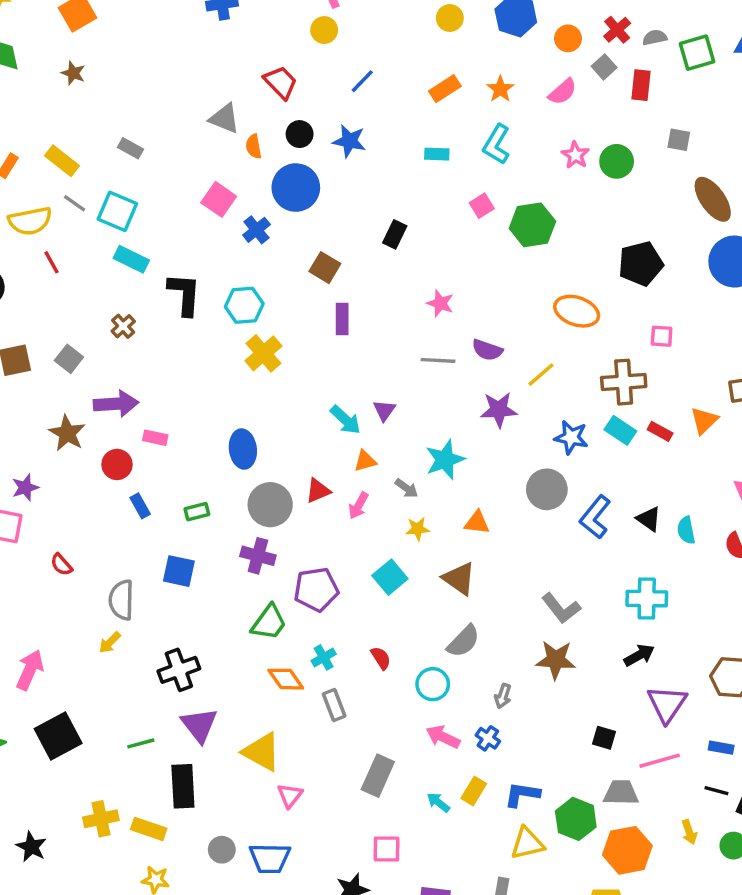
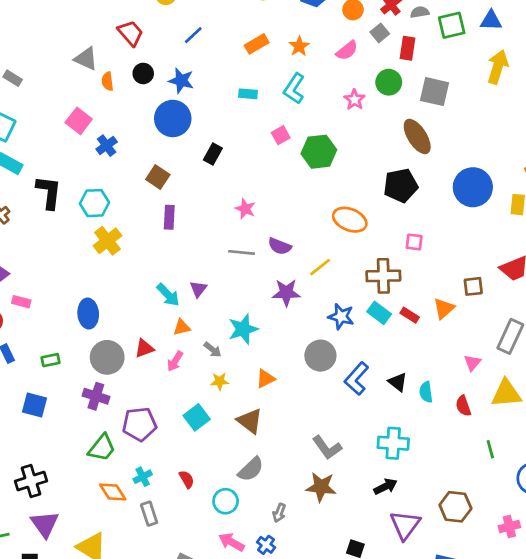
gray square: (679, 140) -> (435, 92), size x1.6
green circle: (617, 161) -> (389, 82), moved
blue circle: (296, 188) -> (173, 118), moved
brown ellipse: (713, 199) -> (417, 136), moved
orange triangle: (477, 523) -> (265, 379), turned -36

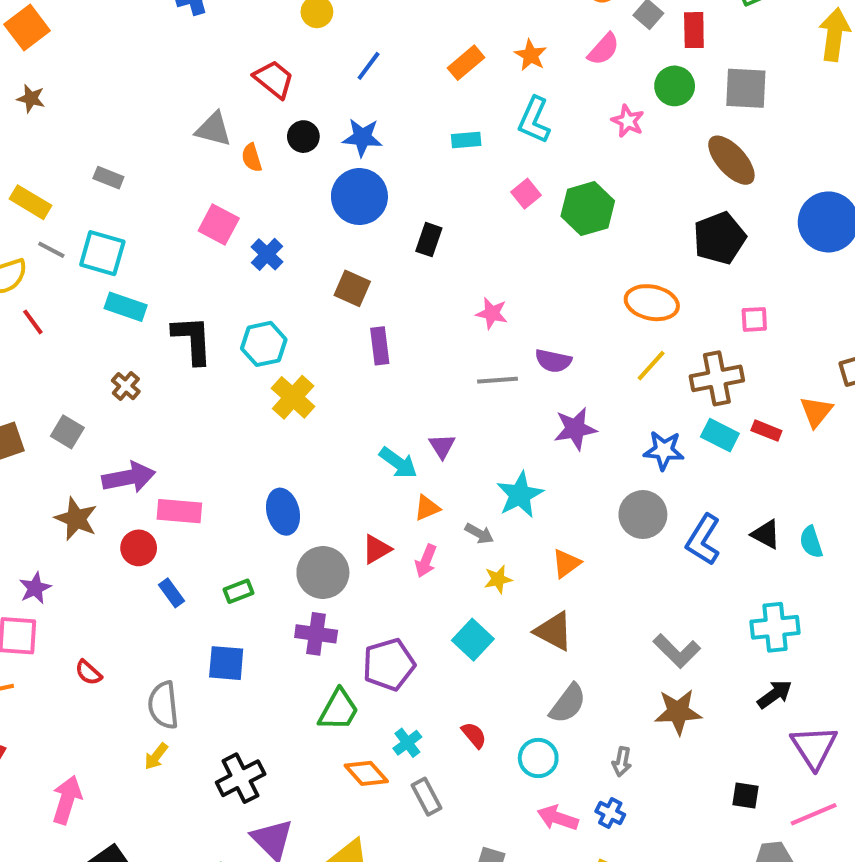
yellow line: (320, 267) -> (651, 366), moved
pink rectangle: (21, 302) -> (179, 511), size x1.5

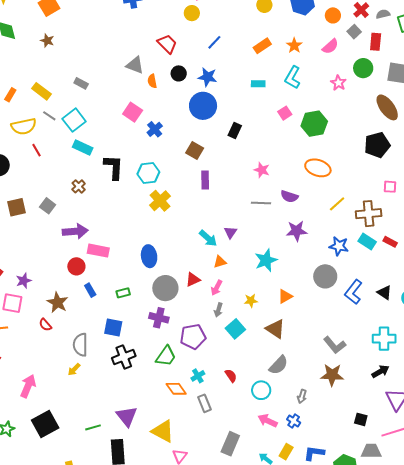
cyan square: (102, 253) -> (74, 120), turned 30
orange ellipse: (652, 303) -> (318, 168), moved
brown star: (76, 519) -> (58, 302), moved
gray arrow: (479, 534) -> (218, 310), moved, turned 72
black cross: (241, 778) -> (124, 357), moved

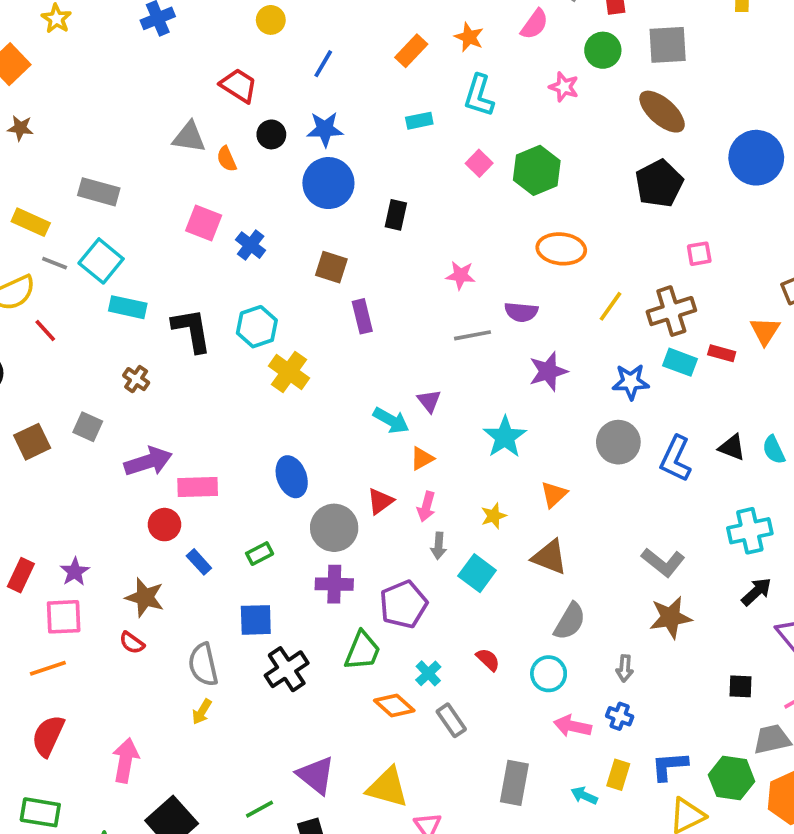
gray rectangle: (81, 83) -> (99, 192), size x1.5

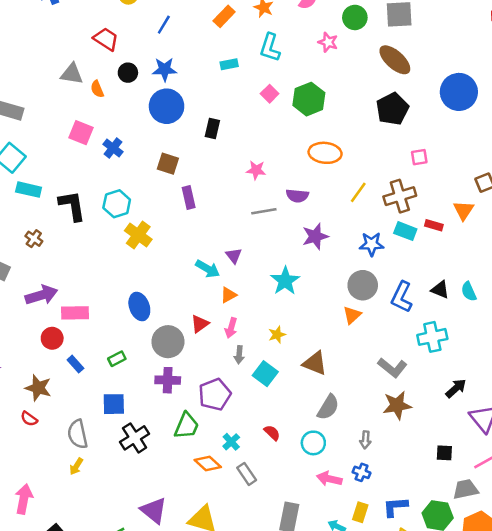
orange triangle: (554, 494) -> (352, 315), moved
cyan cross: (750, 531) -> (432, 337), moved

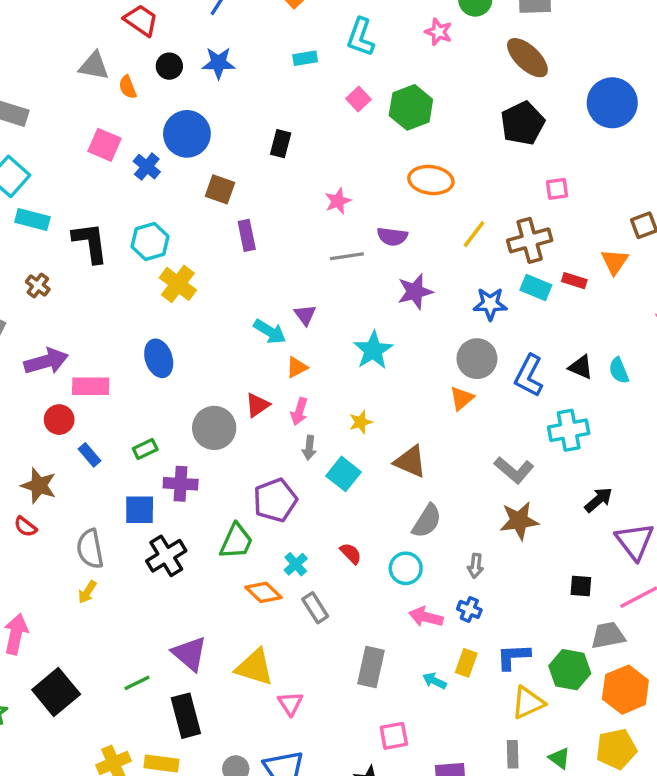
blue circle: (167, 106) -> (187, 134), moved
pink star: (256, 170) -> (338, 201), turned -30
blue ellipse: (139, 306) -> (159, 358), moved
purple cross: (168, 380) -> (181, 484), moved

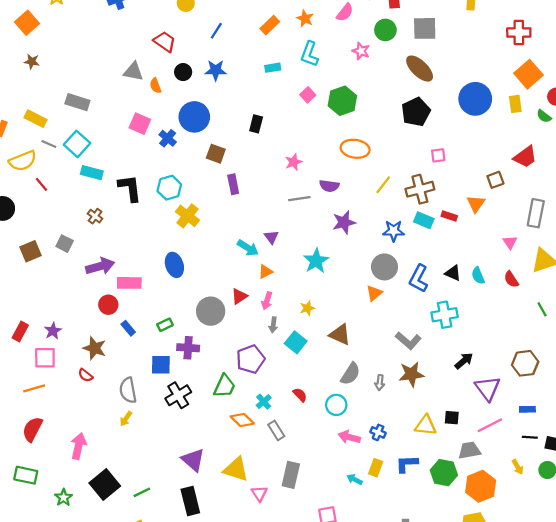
gray arrow: (476, 566) -> (380, 383), moved
gray rectangle: (371, 667) -> (291, 475), moved
green line: (137, 683) -> (142, 492), moved
yellow triangle: (528, 703) -> (426, 425), moved, turned 30

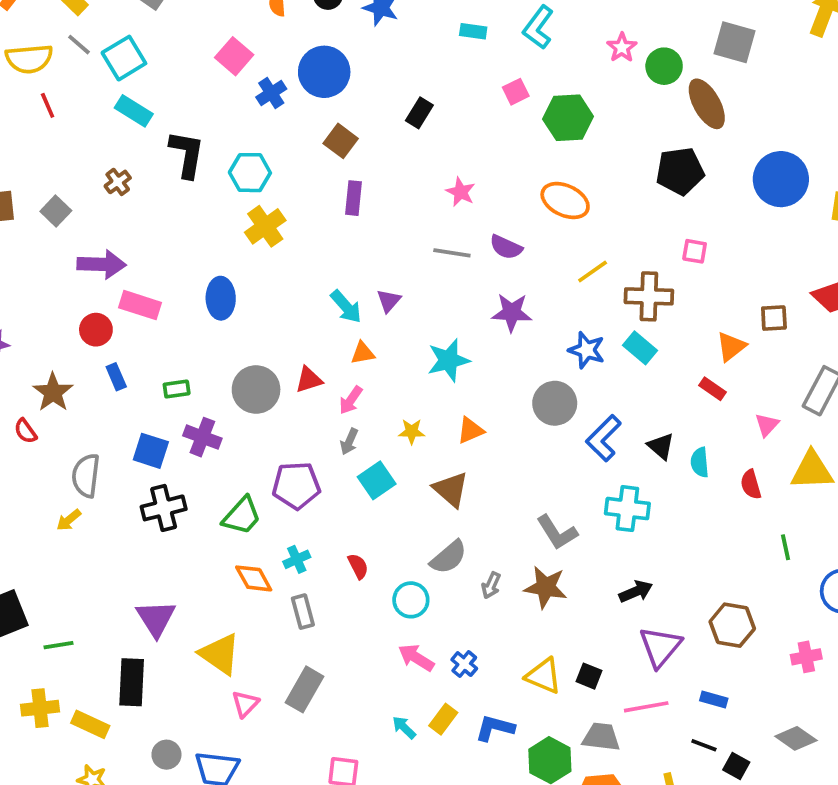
green circle: (385, 30) -> (664, 66), moved
pink star: (294, 162) -> (461, 192), turned 30
red rectangle: (449, 216) -> (712, 389), moved
orange triangle: (374, 293) -> (470, 430), moved

